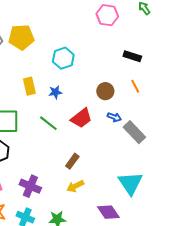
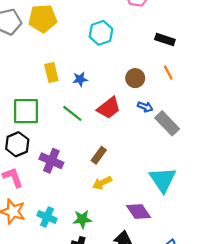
cyan hexagon: (63, 58) -> (101, 33), moved
purple cross: (30, 186) -> (51, 161), moved

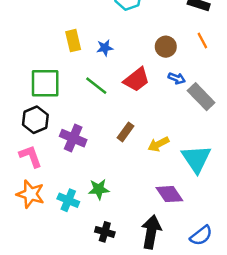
yellow arrow: (102, 183) -> (158, 144), moved
green star: (82, 219) -> (99, 189), moved

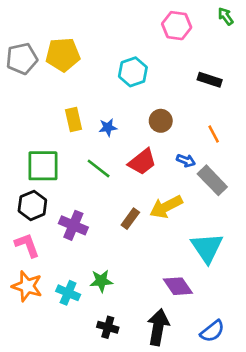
orange line: (202, 41) -> (214, 134), moved
brown circle: (166, 47) -> (161, 121), moved
yellow arrow: (158, 144) -> (166, 207), moved, size x1.4

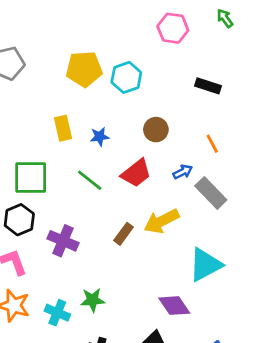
yellow pentagon: (63, 55) -> (84, 69), moved
blue arrow: (186, 161) -> (183, 172), turned -48
cyan triangle: (207, 248) -> (205, 265), turned 36

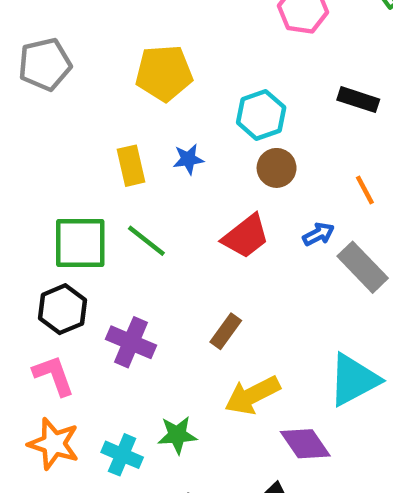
cyan hexagon: (126, 77) -> (261, 115), moved
blue star: (100, 137) -> (188, 159), moved
green line: (90, 180) -> (146, 241), moved
yellow arrow: (162, 221) -> (252, 395), moved

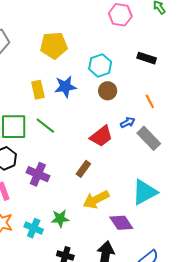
blue star: (188, 159) -> (65, 87), size x1.5
red trapezoid: (246, 236) -> (101, 136), moved

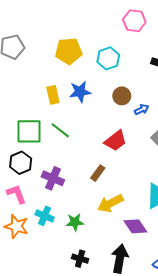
cyan hexagon: (100, 65) -> (108, 58), moved
blue arrow: (128, 122) -> (142, 109), moved
cyan cross: (34, 228) -> (45, 216), moved

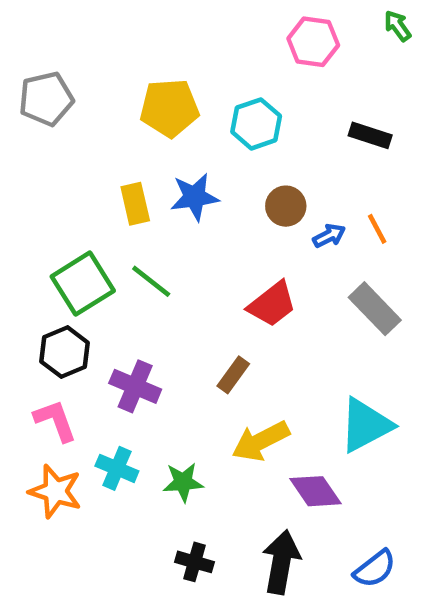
green square: (29, 131) -> (83, 284), turned -32

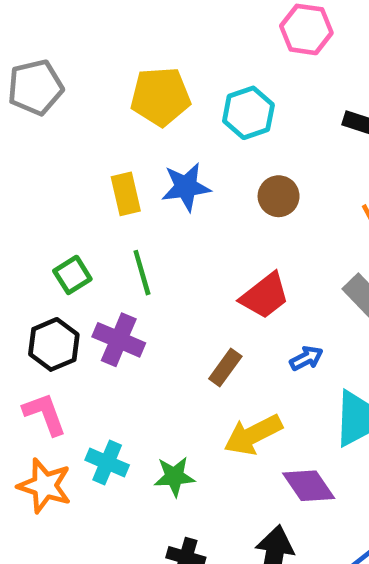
blue arrow: (329, 236) -> (306, 358), moved
green line: (151, 281) -> (142, 273), turned 36
green square: (83, 284) -> (72, 275), size x0.6
purple cross: (135, 386) -> (119, 340), moved

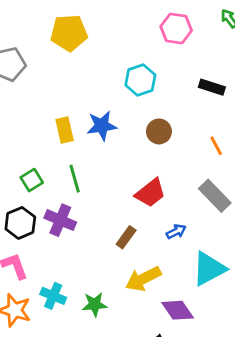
yellow pentagon: (160, 97) -> (69, 33), moved

